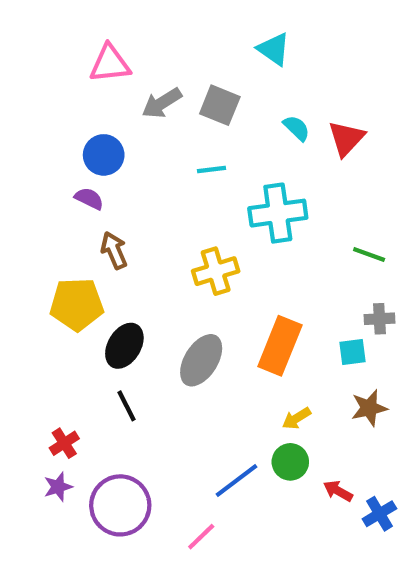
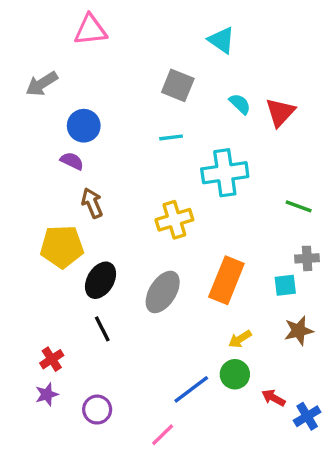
pink triangle: (110, 64) -> (90, 30), moved
gray arrow: (162, 103) -> (42, 84), moved
purple circle: (120, 505) -> (97, 410), size x0.6

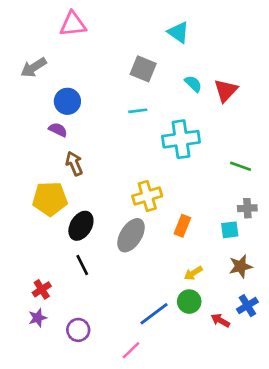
yellow cross: (174, 220) -> (147, 196), moved
orange rectangle: (226, 280) -> (182, 226), size x0.6
blue cross: (307, 416) -> (247, 306), moved

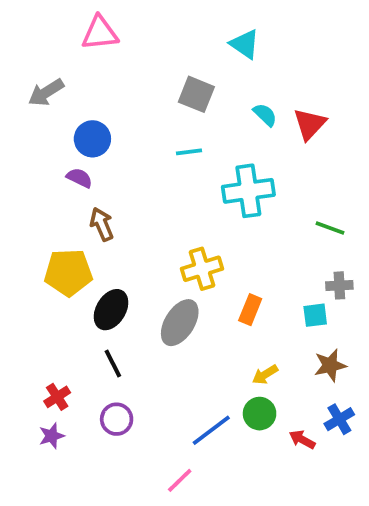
purple circle: (78, 330) -> (117, 419), moved

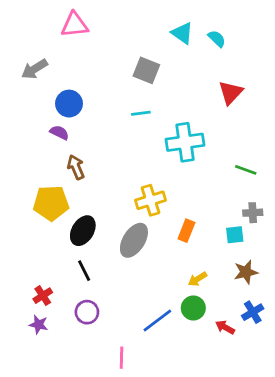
cyan semicircle: (265, 115) -> (217, 39), moved
purple star: (52, 436) -> (39, 325), turned 30
pink line: (180, 480) -> (121, 358), moved, turned -45

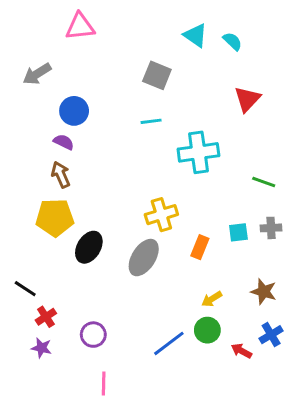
brown arrow: (76, 167) -> (61, 175), moved
cyan square: (235, 235) -> (238, 232), moved
black line: (84, 271) -> (25, 289), moved, turned -30
brown star: (246, 272) -> (264, 292), turned 30
pink line: (121, 358) -> (104, 383), moved

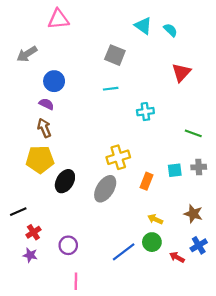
cyan cross: (198, 152) -> (145, 112), size x0.6
black line: (25, 289) -> (18, 212), turned -56
yellow arrow: (212, 299) -> (155, 219), turned 56

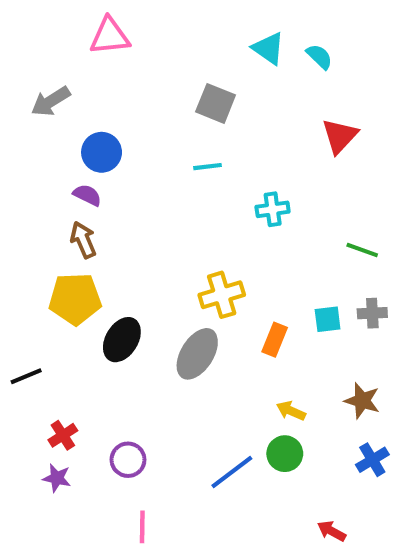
black line: (18, 212) -> (26, 376), moved
red arrow: (177, 257) -> (332, 531), moved

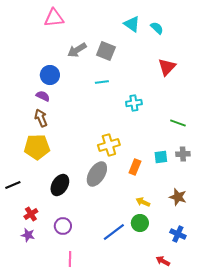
gray arrow: (51, 101) -> (77, 50), moved
black ellipse: (122, 340) -> (60, 185), moved
blue cross: (372, 460) -> (178, 234), moved, turned -35

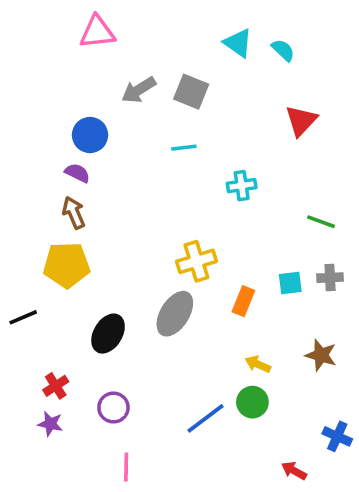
black line: (13, 185) -> (23, 317), moved
blue cross: (178, 234) -> (337, 436), moved

